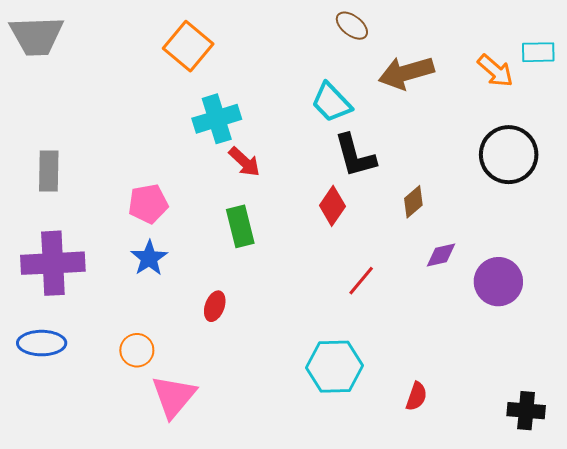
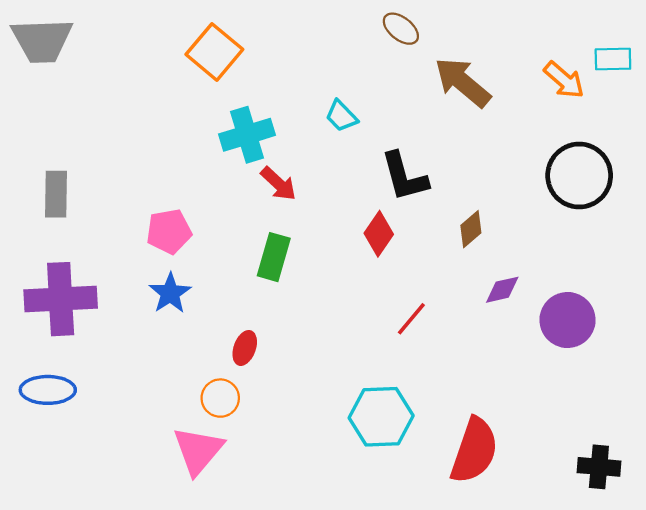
brown arrow: (406, 73) -> (463, 82), turned 56
cyan trapezoid: (331, 102) -> (341, 116), moved, size x0.7
green rectangle: (240, 226) -> (274, 257), turned 30
orange circle: (137, 350) -> (220, 398), moved
red semicircle: (416, 396) -> (474, 451), size x2.0

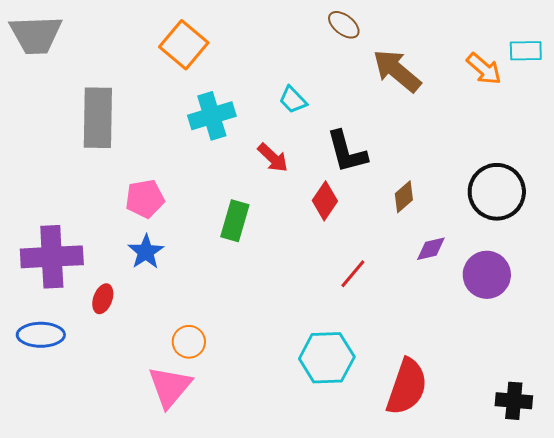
black circle: (579, 176) -> (497, 192), moved
red arrow: (279, 184) -> (273, 158), moved
gray rectangle: (56, 194) -> (98, 118), moved, size x1.5
red ellipse: (245, 348) -> (103, 299), moved

